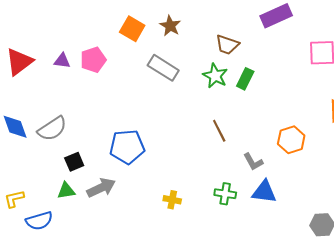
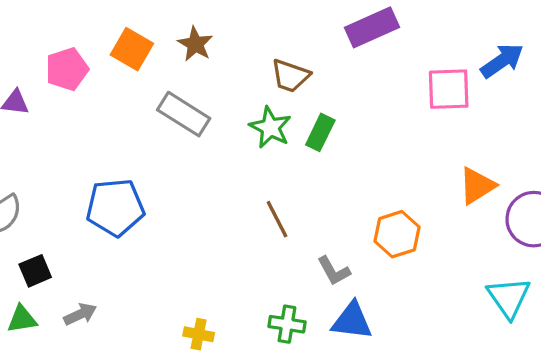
pink pentagon: (93, 60) -> (67, 69), moved
blue pentagon: (127, 147) -> (115, 207), moved
gray arrow: (101, 188) -> (80, 314), size x0.7

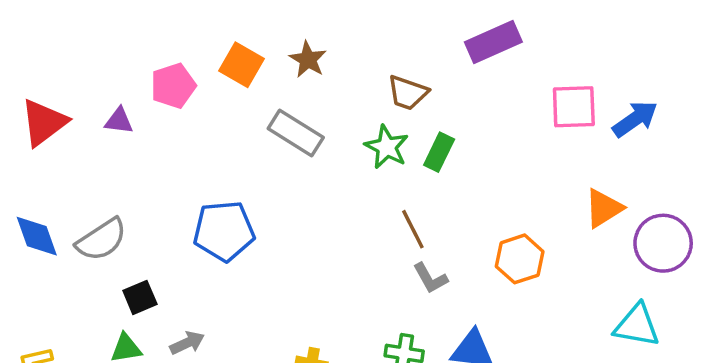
blue arrow: (502, 61) -> (635, 119), moved
brown line: (277, 219) -> (413, 229), moved
gray L-shape: (334, 271) -> (430, 278), moved
cyan triangle: (509, 297) -> (637, 325), turned -45

